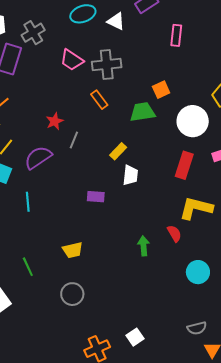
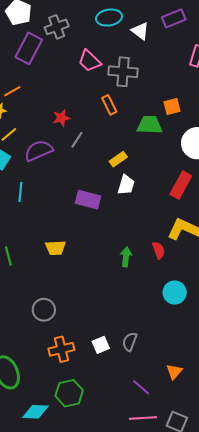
purple rectangle: (96, 197) -> (88, 200), size x1.4
gray circle: (72, 294) -> (44, 310), moved
gray semicircle: (197, 328) -> (130, 342), moved, turned 114

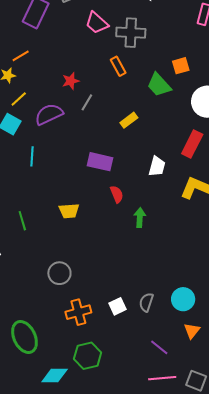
green trapezoid: (149, 125) -> (159, 85), turned -132
white trapezoid: (126, 185) -> (157, 166), moved
red semicircle: (159, 250) -> (117, 194), moved
cyan circle: (175, 293) -> (183, 299), moved

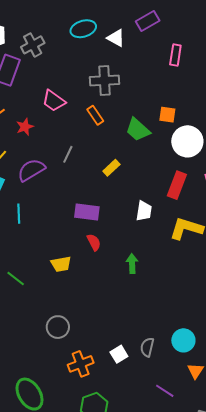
pink trapezoid: (97, 23) -> (54, 101), moved
orange square: (181, 66) -> (167, 115), moved, turned 30
red star: (71, 81) -> (25, 127), moved
red semicircle: (117, 194) -> (94, 242), moved
green line: (22, 221) -> (16, 279), turned -30

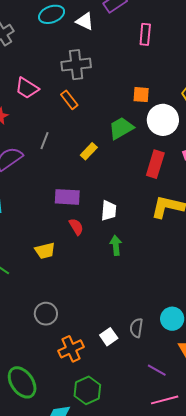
green trapezoid: (138, 130) -> (121, 128), moved, turned 112
white trapezoid: (144, 211) -> (109, 211), moved

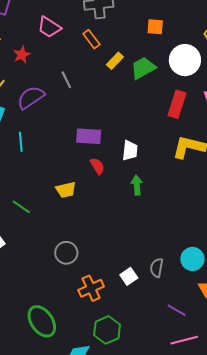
orange square: (141, 95) -> (155, 27), moved
gray line: (44, 141) -> (66, 80), turned -48
yellow rectangle: (89, 151) -> (115, 61), moved

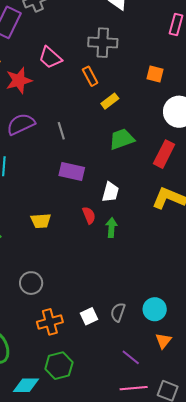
red star: (22, 55) -> (19, 80), size x1.5
green trapezoid: (143, 68) -> (122, 139), moved
gray line: (66, 80) -> (61, 131), moved
red semicircle: (97, 166) -> (89, 215), moved

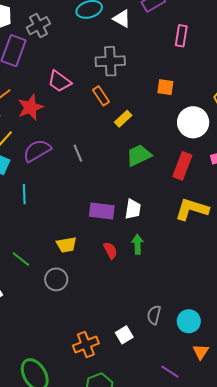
purple rectangle: (72, 172) -> (102, 211), moved
red semicircle: (89, 215) -> (110, 250), moved
gray circle: (31, 283) -> (56, 279), moved
gray semicircle: (118, 312) -> (154, 315), moved

